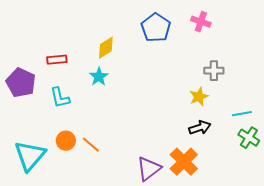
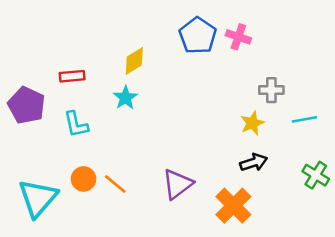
pink cross: (201, 22) -> (238, 37), moved
cyan line: (242, 114) -> (304, 119), moved
purple triangle: (149, 169) -> (177, 184), moved

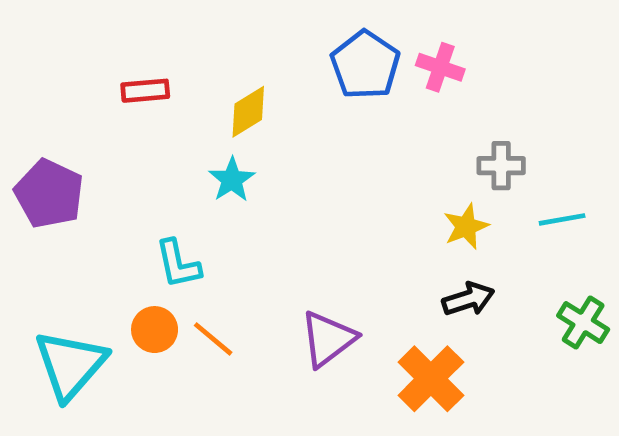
red rectangle: (72, 76) -> (145, 91), moved
cyan L-shape: (76, 124) -> (178, 264), moved

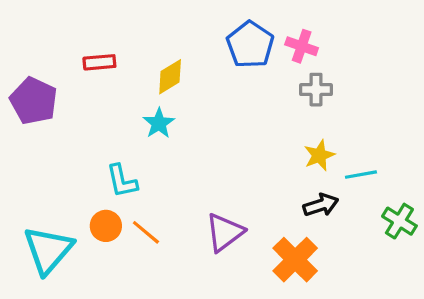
gray cross: (501, 166) -> (316, 90), moved
purple pentagon: (49, 194) -> (34, 101), moved
cyan line: (562, 219) -> (361, 175), moved

